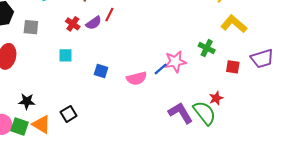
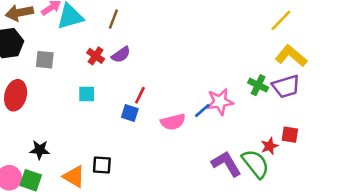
red line: (109, 15) -> (140, 95), moved
purple trapezoid: (262, 58) -> (286, 86), moved
red square: (233, 67) -> (290, 135), moved
black square: (69, 114) -> (102, 165), moved, turned 35
orange triangle: (41, 124) -> (74, 176), moved

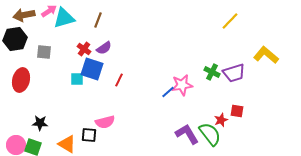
yellow L-shape: (291, 56) -> (266, 55), moved
blue square: (130, 113) -> (92, 69), moved, size x1.6
pink semicircle: (173, 122) -> (105, 122), moved

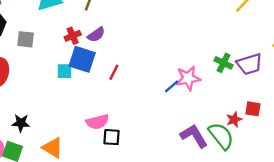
red cross: (84, 49) -> (73, 36), turned 32
black square: (89, 135) -> (112, 137), moved

